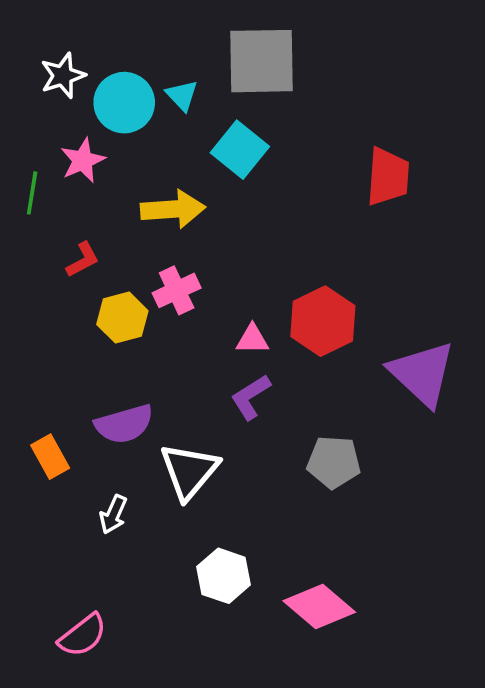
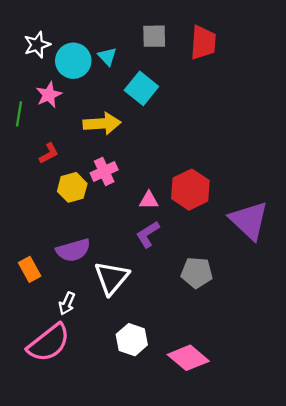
gray square: (261, 61) -> (154, 36), size x0.6
red trapezoid: (388, 177) -> (203, 43), moved
pink semicircle: (83, 635) -> (49, 343), moved, size x1.5

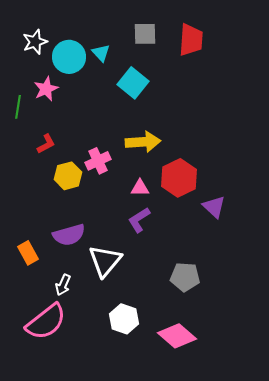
yellow arrow: (102, 124) -> (143, 142), moved
purple triangle: (249, 220) -> (214, 207), moved, size x0.6
gray pentagon: (197, 273) -> (185, 277), moved

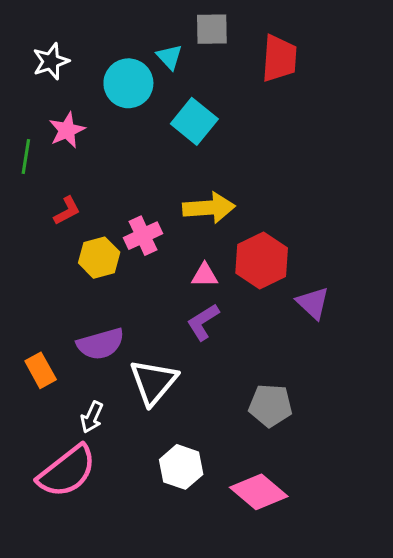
gray square: (145, 34) -> (212, 29), moved
cyan triangle: (101, 53) -> (169, 57), moved
cyan circle: (69, 57) -> (128, 83), moved

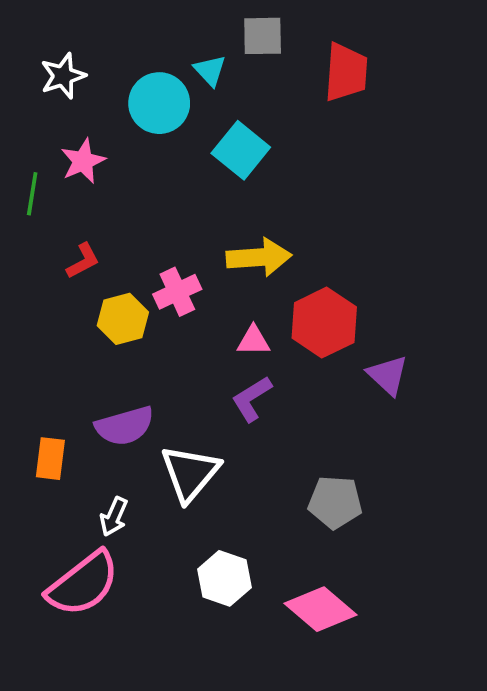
orange rectangle: (41, 370) -> (50, 459), turned 36

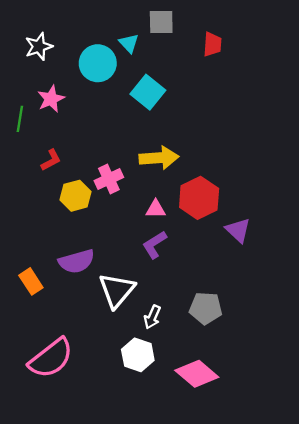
red trapezoid: (346, 72) -> (212, 44), size x0.7
orange rectangle: (50, 459) -> (31, 281), turned -40
white arrow: (114, 517) -> (152, 317), moved

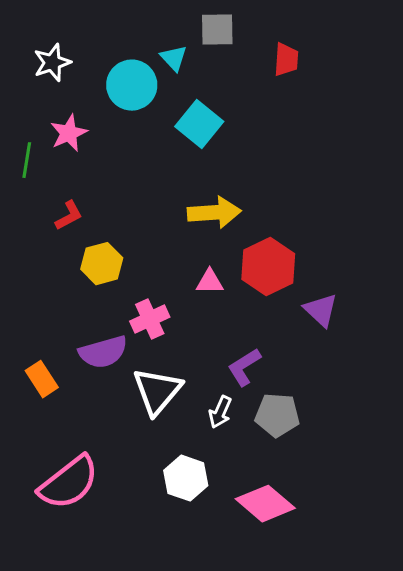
pink cross: (109, 179) -> (150, 319), moved
purple L-shape: (155, 245) -> (244, 367), moved
white arrow: (152, 317) -> (220, 412), moved

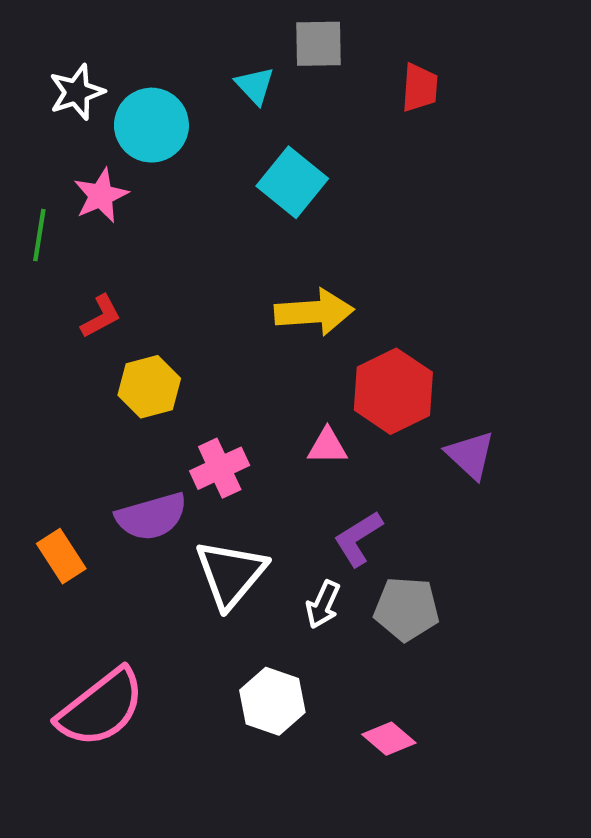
cyan circle: (132, 85) -> (151, 125), moved
pink triangle: (210, 282) -> (327, 446), moved
pink diamond: (265, 504) -> (389, 739), size x0.6

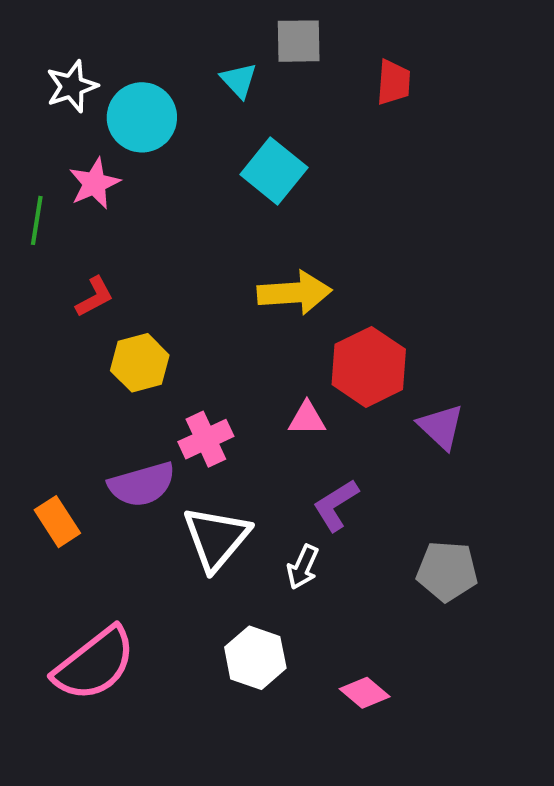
gray pentagon: (407, 609) -> (447, 571), moved

